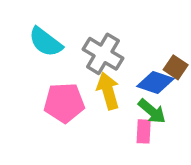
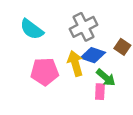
gray cross: (103, 54) -> (84, 27), moved, turned 32
blue diamond: (155, 82) -> (93, 55), moved

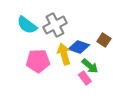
gray cross: (84, 27) -> (55, 25), moved
pink rectangle: (100, 92) -> (85, 78), turned -40

